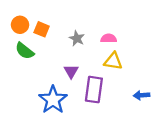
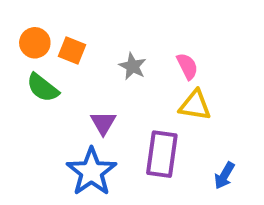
pink semicircle: (109, 38) -> (187, 66), turned 63
purple triangle: (71, 71) -> (103, 123), moved
blue arrow: (142, 95) -> (224, 176), moved, turned -56

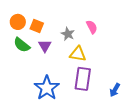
pink semicircle: (187, 66) -> (92, 27), moved
yellow triangle: (195, 105) -> (78, 54), moved
purple triangle: (103, 123) -> (45, 46), moved

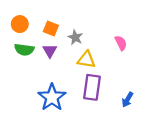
orange square: (37, 26) -> (51, 28), moved
pink semicircle: (92, 27) -> (121, 43), moved
green semicircle: (22, 45) -> (24, 50), turned -30

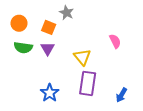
gray star: (75, 37) -> (67, 13), moved
yellow triangle: (86, 60) -> (82, 57), turned 42
blue star: (52, 97) -> (50, 93), size x0.7

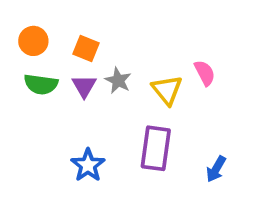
gray star: (67, 13) -> (118, 80), moved
yellow triangle: (82, 57) -> (167, 90), moved

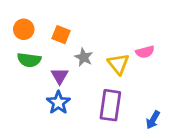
pink semicircle: (205, 73) -> (145, 52), turned 102
purple triangle: (84, 86) -> (60, 76), moved
blue star: (88, 165) -> (58, 103), moved

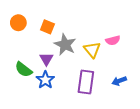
gray star: (84, 57) -> (65, 45), size x1.5
green semicircle: (29, 60) -> (24, 69), moved, turned 30
blue arrow: (153, 120) -> (119, 81), moved, turned 40

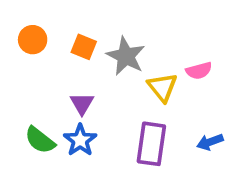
gray star: (65, 45) -> (126, 56), moved
green semicircle: (24, 69) -> (40, 140), moved

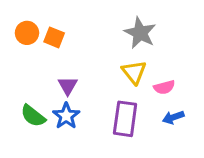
orange square: (84, 47) -> (54, 37), moved
gray star: (126, 56) -> (140, 33), moved
pink semicircle: (199, 71) -> (164, 87), moved

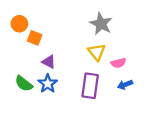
orange square: (54, 37) -> (35, 38), moved
purple triangle: (68, 86) -> (49, 62), turned -32

